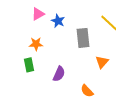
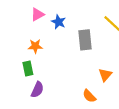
orange triangle: (102, 62) -> (105, 75), moved
purple semicircle: (59, 74) -> (37, 90), moved

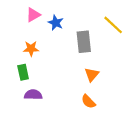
orange triangle: (105, 75) -> (92, 74), moved
purple semicircle: (37, 90) -> (33, 95), turned -112

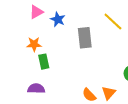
green rectangle: (23, 72) -> (44, 62), moved
orange triangle: (92, 74) -> (109, 93), moved

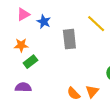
green rectangle: (44, 62) -> (30, 62), turned 64

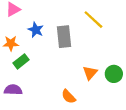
blue star: (44, 22) -> (36, 30), moved
orange triangle: (92, 91) -> (90, 73), moved

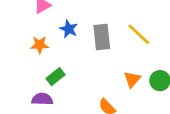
yellow line: (93, 20) -> (139, 34), moved
green rectangle: (21, 61) -> (55, 77), moved

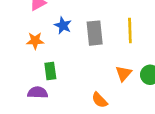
yellow line: (139, 34) -> (130, 31), turned 45
green rectangle: (55, 77) -> (50, 71), turned -60

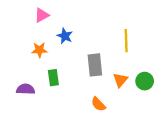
gray rectangle: (95, 33) -> (95, 65), moved
purple semicircle: (38, 92) -> (26, 89), moved

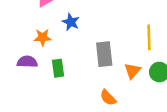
yellow line: (126, 41) -> (149, 37), moved
purple semicircle: (26, 89) -> (27, 62), moved

